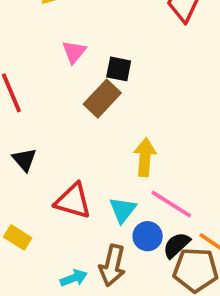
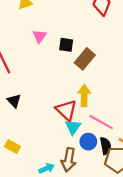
brown rectangle: (102, 99) -> (85, 59), moved
red triangle: (73, 201) -> (66, 110), moved, turned 30
black semicircle: (177, 245) -> (106, 146), turned 126

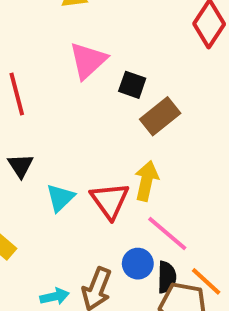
pink triangle: (39, 36) -> (88, 61), size x1.5
cyan triangle: (73, 127) -> (60, 198), moved

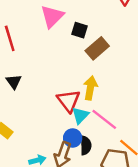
cyan triangle: (60, 198) -> (80, 115), moved
blue circle: (138, 264) -> (73, 138), moved
black semicircle: (167, 277) -> (86, 145), moved

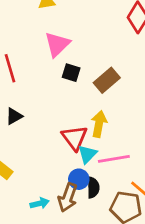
black square: (79, 30) -> (71, 73), moved
black triangle: (14, 82) -> (14, 116), turned 35
pink line: (104, 119) -> (114, 159), turned -48

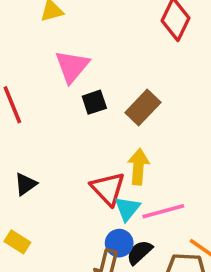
black square: (71, 73) -> (94, 102), turned -30
black triangle: (14, 116) -> (25, 184), moved
black semicircle: (93, 188) -> (139, 252), turned -126

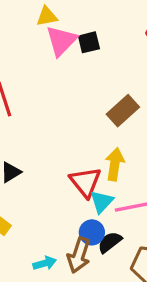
pink triangle: (72, 66) -> (61, 41), moved
black square: (94, 102) -> (89, 42), moved

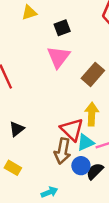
pink triangle: (61, 41) -> (58, 57), moved
cyan triangle: (102, 202) -> (85, 142), turned 30
brown arrow: (79, 255) -> (62, 151), moved

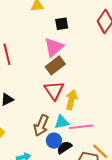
brown rectangle: (93, 74) -> (55, 65), moved
red triangle: (72, 130) -> (54, 90), moved

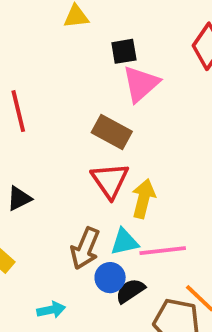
pink triangle: (54, 47) -> (141, 84), moved
brown rectangle: (55, 65) -> (112, 132), turned 66

